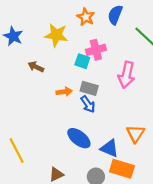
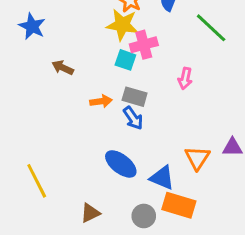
yellow star: (56, 35) -> (122, 25), moved
pink arrow: (126, 75) -> (185, 78), size x0.6

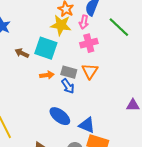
pink cross: (144, 45) -> (89, 43), moved
cyan square: (125, 60) -> (46, 48), moved, size x1.6
pink arrow: (185, 78) -> (84, 22), moved
orange triangle: (197, 158) -> (90, 71), moved

